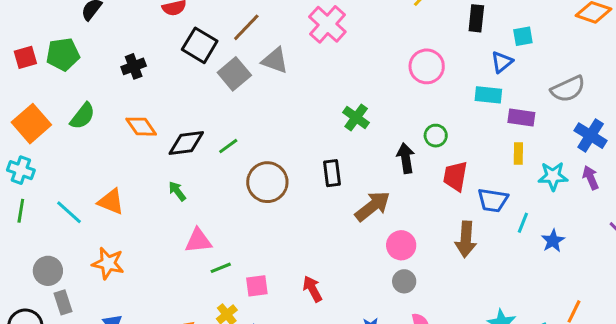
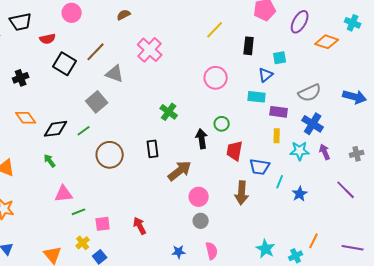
gray square: (234, 74) -> (97, 102), moved
blue cross: (591, 136) -> (313, 124), moved

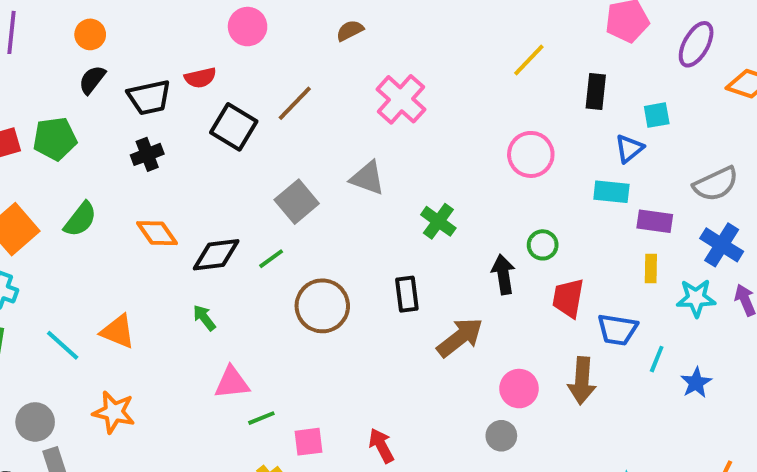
black trapezoid: (21, 22) -> (149, 97), moved
gray triangle: (115, 74) -> (368, 178), moved
pink circle: (199, 197) -> (519, 389), moved

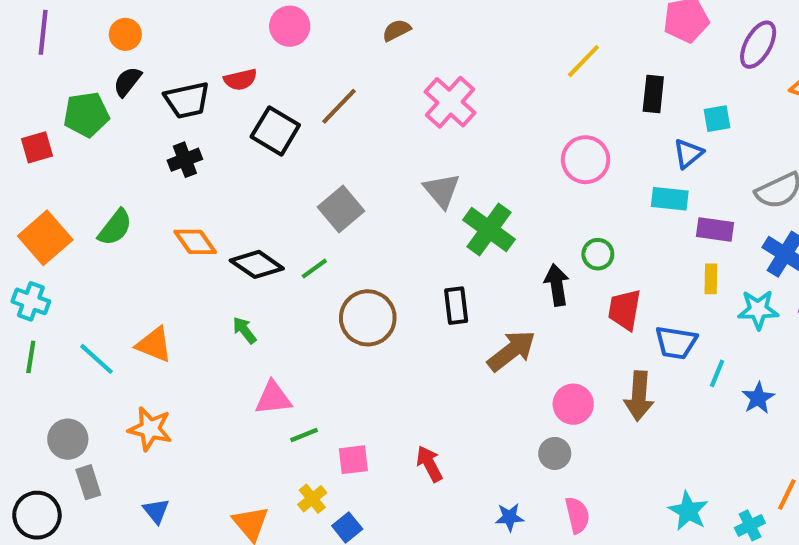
green pentagon: (55, 139) -> (86, 114), moved
gray triangle: (368, 178) -> (442, 191), moved, turned 30
green cross: (438, 221) -> (489, 230), size x1.4
black diamond: (216, 255) -> (257, 264), turned 42

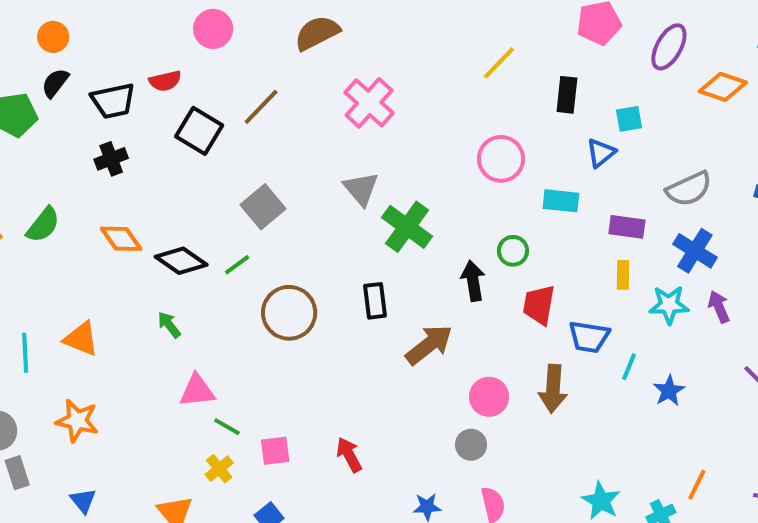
brown semicircle: (397, 30) -> (317, 33), size x1.6
cyan rectangle: (670, 199) -> (561, 201), moved
cyan line: (97, 359) -> (25, 353), turned 45
green line: (304, 435) -> (227, 427), turned 52
yellow cross: (312, 499) -> (219, 469), moved

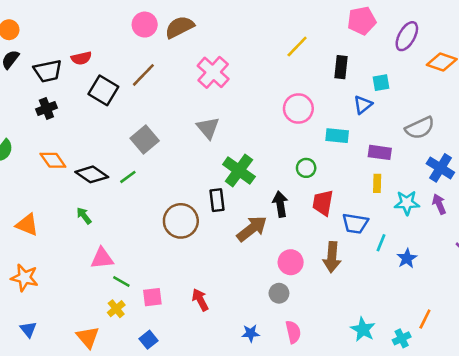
pink circle: (213, 29) -> (145, 25), moved
green cross: (407, 227) -> (239, 171), moved
blue cross: (695, 251) -> (440, 168), moved
black arrow: (473, 281) -> (280, 204), moved
brown circle: (289, 313) -> (181, 221), moved

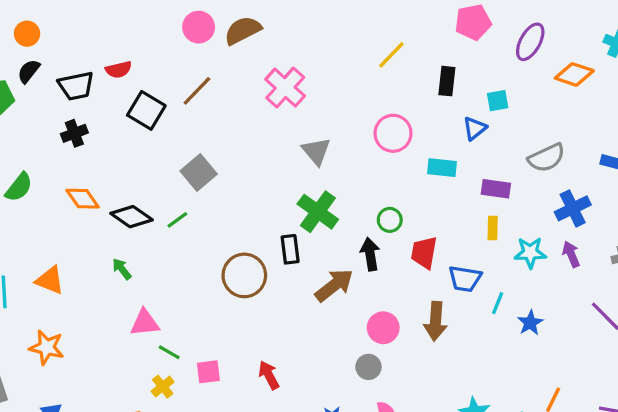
gray triangle: (208, 128) -> (316, 151), moved
green circle: (306, 168) -> (390, 220), moved
blue cross: (440, 168) -> (573, 208), turned 32

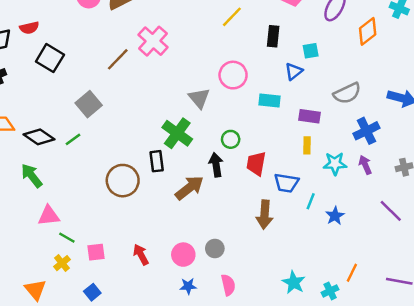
orange diamond: (574, 74) -> (368, 31), turned -56
brown line: (197, 91) -> (118, 59), moved
gray triangle: (316, 151) -> (199, 98), moved
green arrow: (122, 269) -> (32, 176), size x1.5
pink circle: (383, 328) -> (183, 255), moved

